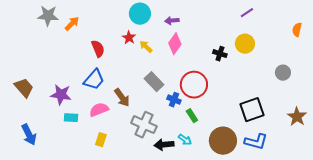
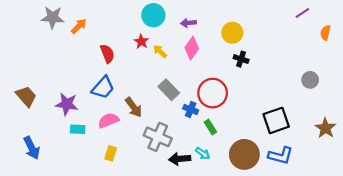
purple line: (247, 13) -> (302, 13), moved
yellow circle: (245, 44) -> (232, 33), moved

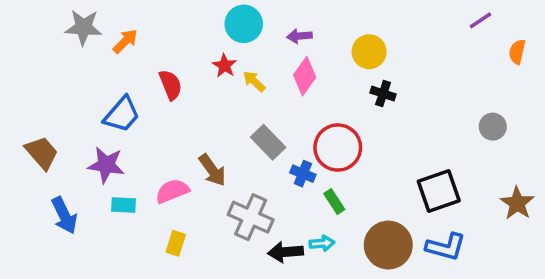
blue trapezoid: (103, 88) -> (122, 114), moved
blue arrow: (32, 148) -> (64, 215), moved
cyan arrow: (203, 153) -> (322, 243), turned -40

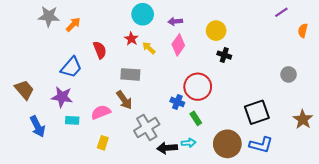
gray rectangle: (268, 142) -> (130, 74), moved, turned -42
gray cross: (251, 217) -> (147, 128), turned 35

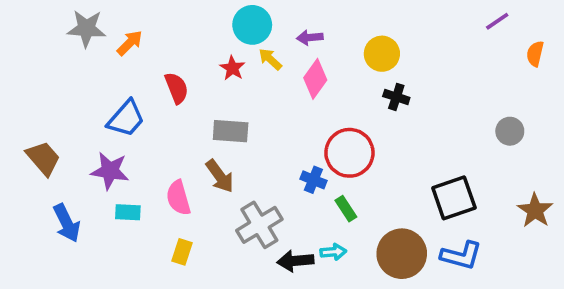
yellow arrow: (149, 48) -> (270, 59), moved
pink semicircle: (101, 112) -> (178, 198), turned -84

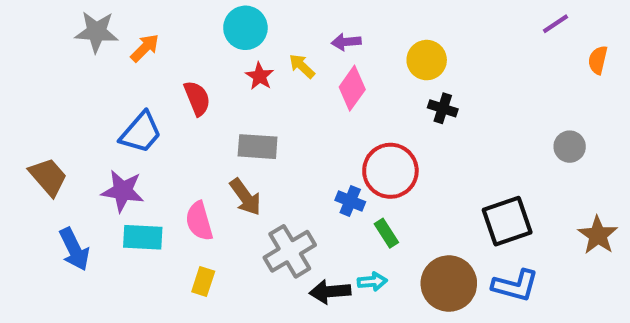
cyan circle: (252, 25) -> (245, 28), moved
cyan rectangle: (128, 212) -> (143, 237), size x1.4

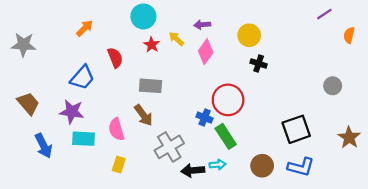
gray star: (96, 32) -> (24, 45), moved
green rectangle: (386, 233) -> (226, 136), size x1.5
brown circle: (449, 284) -> (262, 166), size x0.7

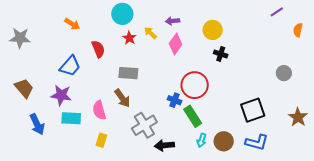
orange arrow: (85, 28) -> (72, 24), turned 77
cyan arrow: (217, 165) -> (202, 140), moved, turned 112

